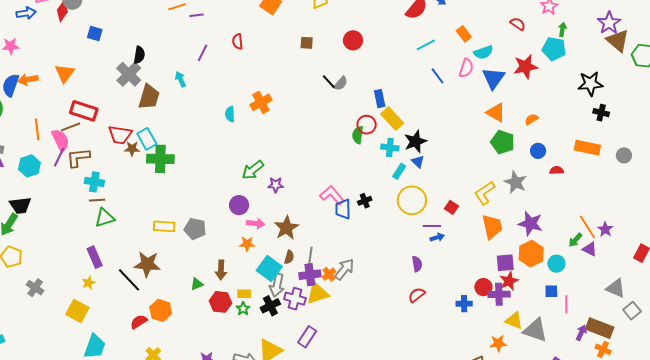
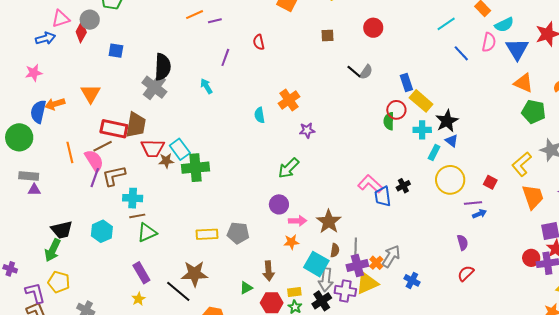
black semicircle: (139, 55) -> (163, 67), size x1.5
brown trapezoid: (149, 97) -> (136, 125), moved
cyan hexagon: (29, 166) -> (102, 231), moved
purple star: (276, 185) -> (307, 130), moved
blue cross: (464, 304) -> (412, 280), moved, turned 35

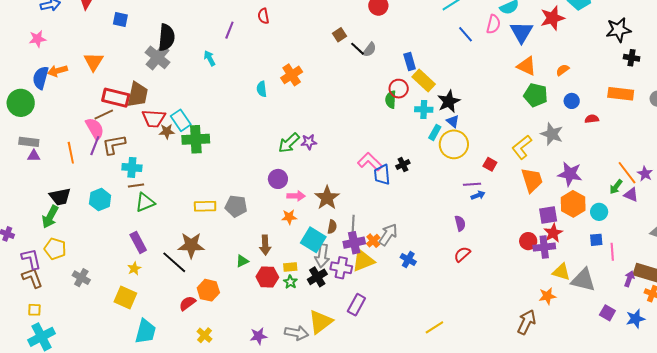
brown square: (328, 35) -> (339, 35), moved, turned -32
purple star: (307, 130) -> (309, 142), moved
orange line: (70, 152) -> (71, 153), moved
yellow circle: (450, 180) -> (454, 144), moved

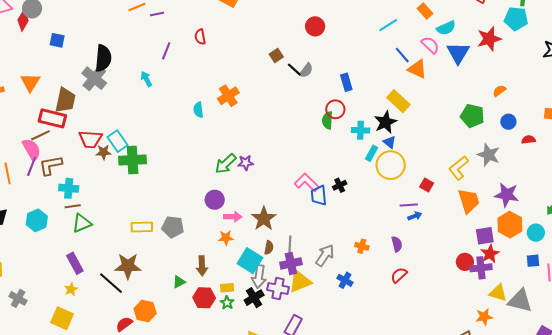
pink semicircle: (493, 24) -> (430, 45), turned -60
orange triangle: (527, 66) -> (417, 69), moved
yellow rectangle: (424, 80) -> (398, 101), moved
brown trapezoid: (138, 94) -> (65, 100), moved
orange cross: (373, 241) -> (362, 246), moved, turned -32

